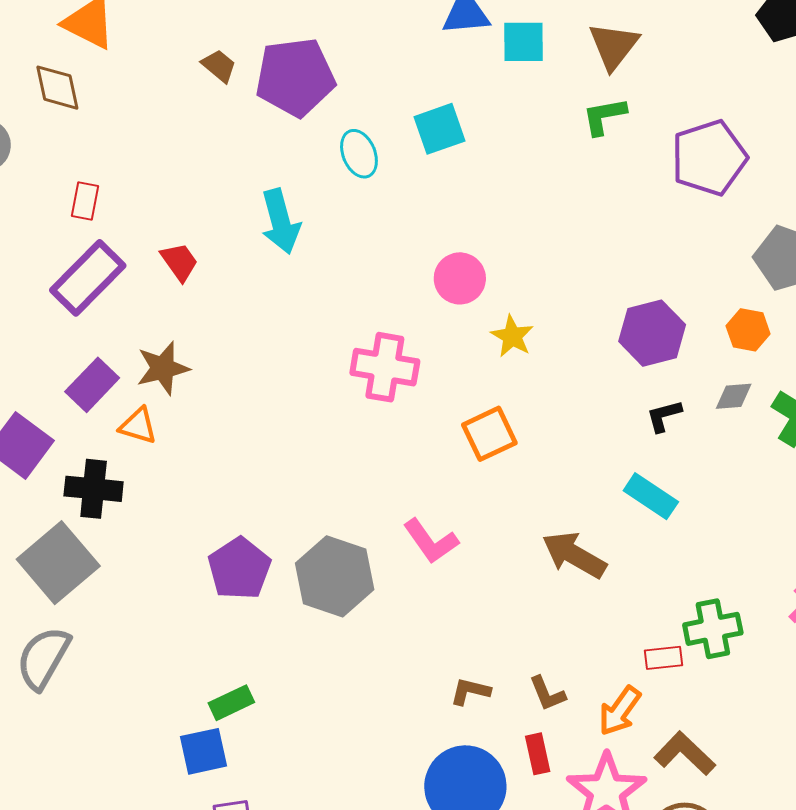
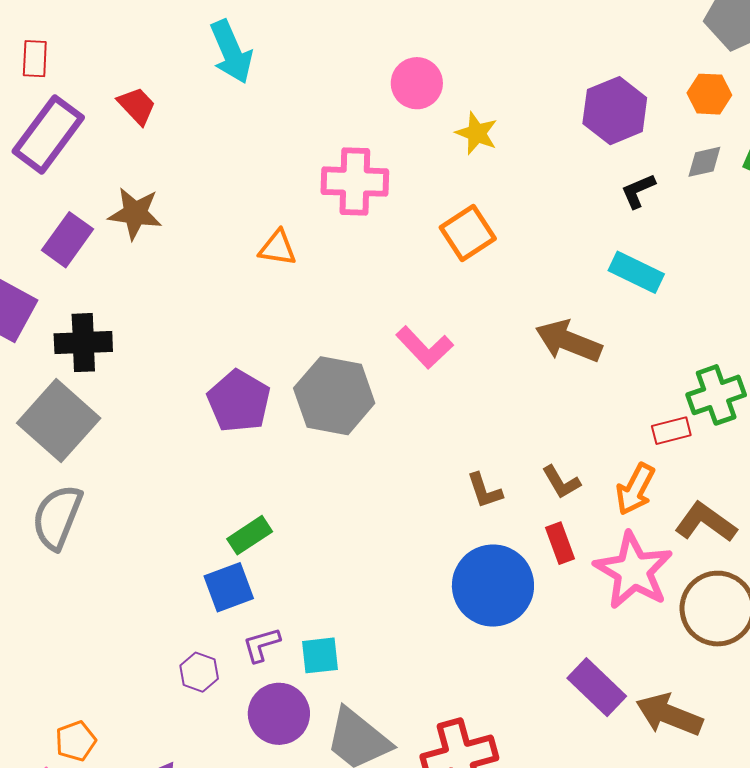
brown star: (163, 368) -> (135, 213), turned 30
orange triangle: (138, 426) -> (278, 248), moved
brown L-shape: (470, 691) -> (485, 491), turned -114

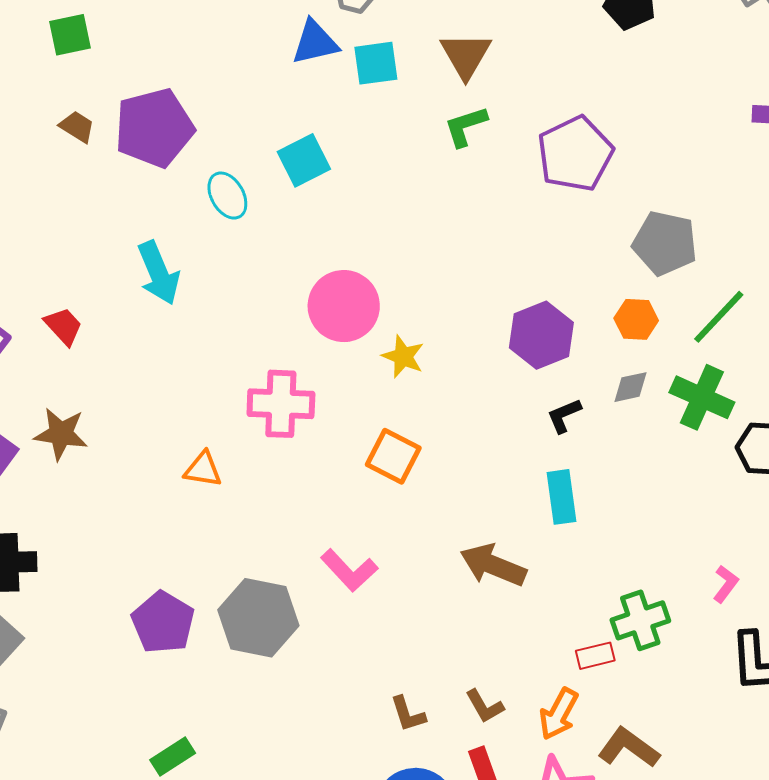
pink circle: (417, 83) -> (344, 306), size x1.4
orange square: (468, 233) -> (393, 456), turned -30
cyan rectangle: (636, 272) -> (561, 497), turned 56

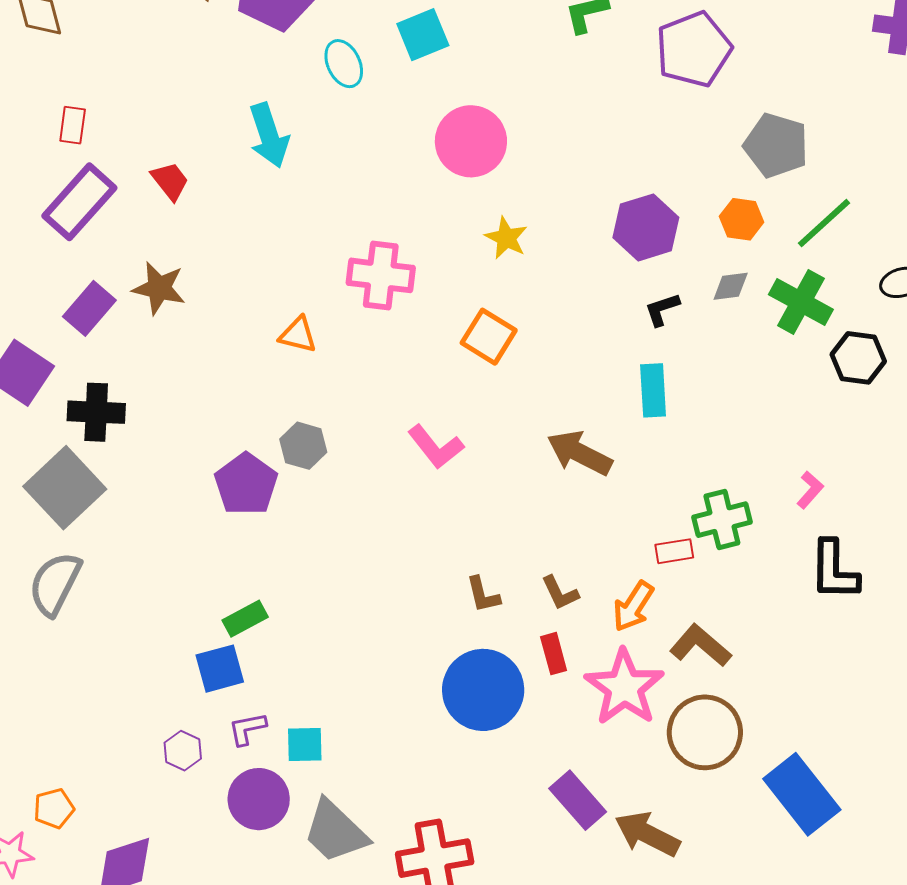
pink circle: (344, 306) -> (471, 141), moved
gray hexagon: (258, 618) -> (303, 446), moved, size x0.6

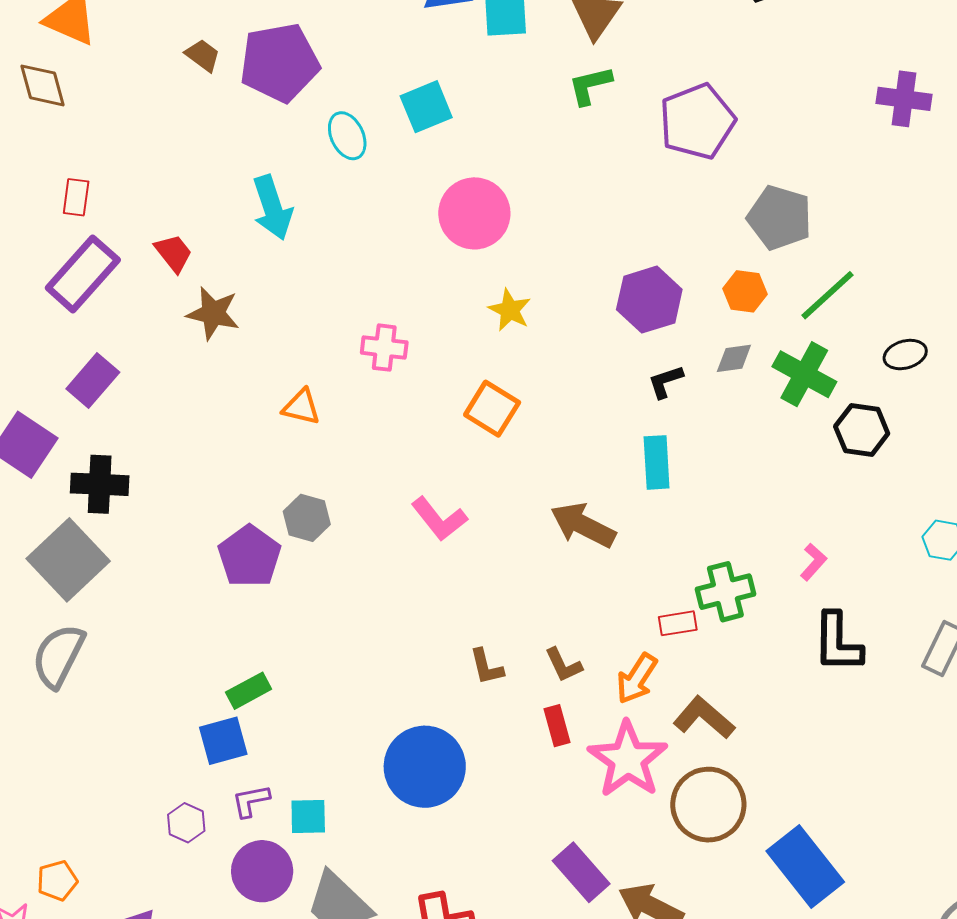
pink cross: (381, 275) -> (384, 348), size x0.7
brown star: (159, 288) -> (213, 313), moved
blue circle: (483, 690) -> (425, 767), moved

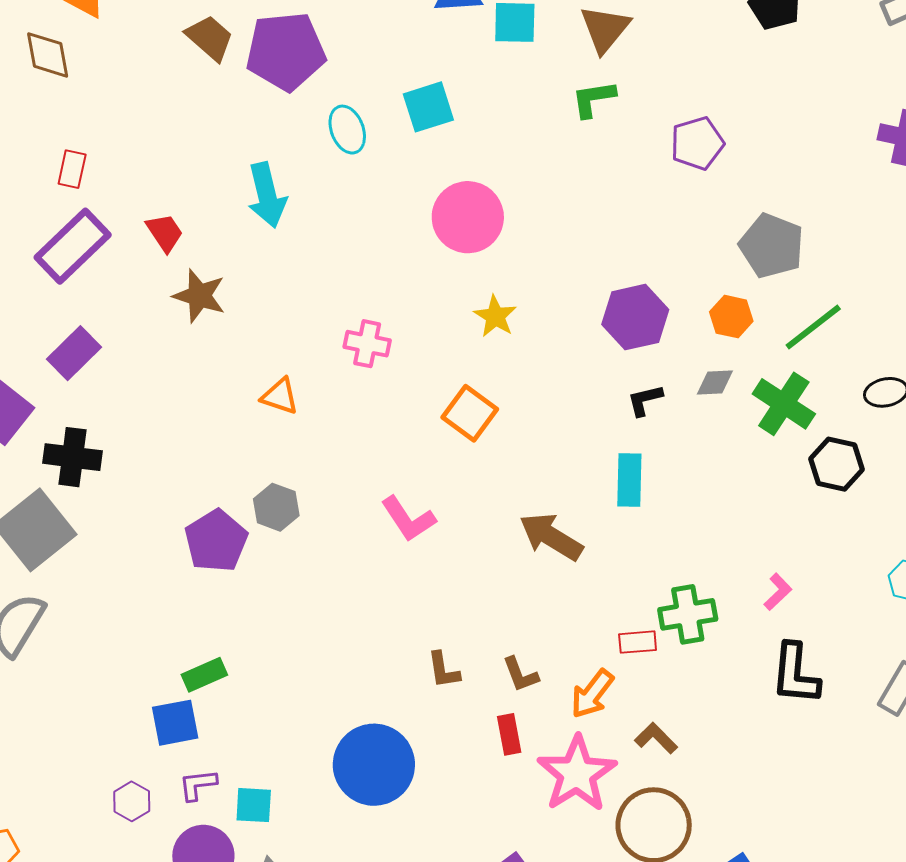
brown trapezoid: (203, 55) -> (210, 38), size x1.4
purple pentagon: (697, 121) -> (697, 143), size x0.7
brown L-shape: (704, 718) -> (656, 738), size x0.7

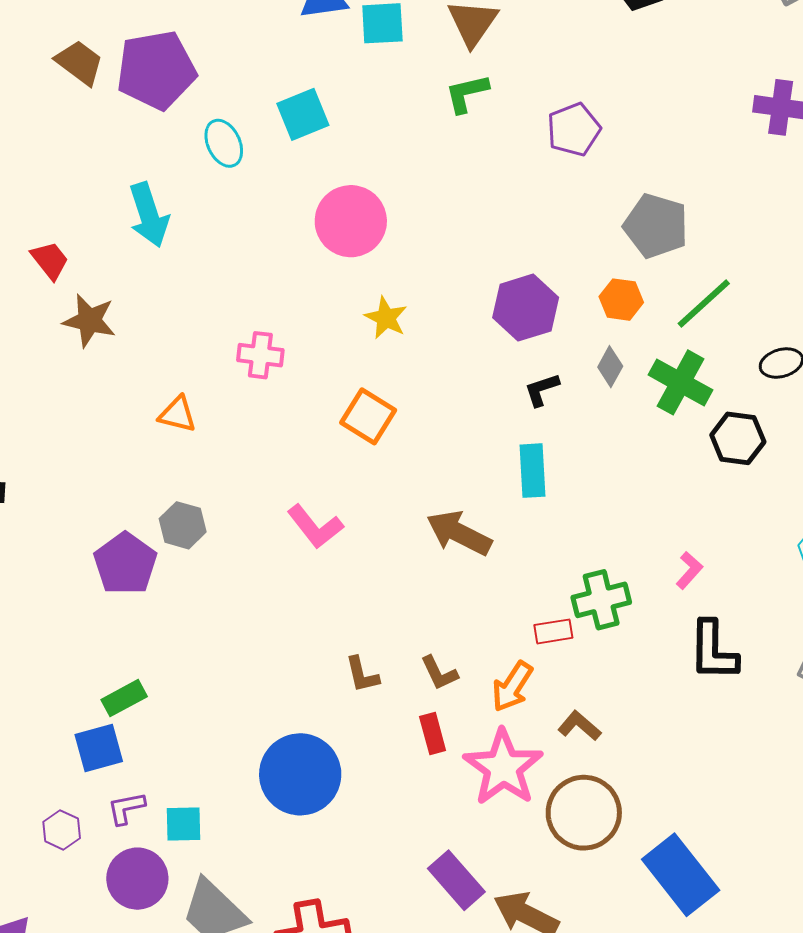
gray diamond: (715, 382) -> (610, 367), turned -54

